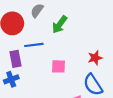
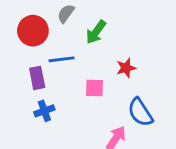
red star: (95, 58) -> (126, 68), moved
blue cross: (11, 79) -> (44, 111), moved

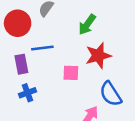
green arrow: (96, 32) -> (87, 24), moved
red star: (126, 68) -> (98, 55), size x1.5

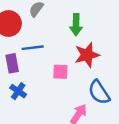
green arrow: (87, 24) -> (76, 25), turned -35
blue cross: (28, 93) -> (18, 91), turned -35

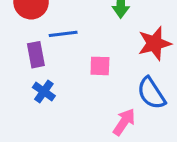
red star: (87, 55) -> (154, 43), moved

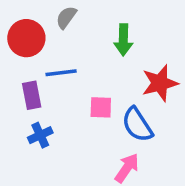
blue cross: (44, 92) -> (40, 135), turned 30
blue semicircle: (151, 93) -> (137, 125), moved

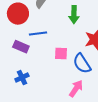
purple rectangle: (32, 95) -> (21, 47), turned -56
blue cross: (40, 135) -> (22, 78), moved

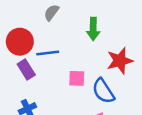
red circle: (18, 14) -> (20, 42), moved
purple rectangle: (21, 47) -> (26, 70), turned 35

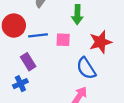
purple rectangle: (26, 70) -> (28, 62), moved
pink square: (77, 78) -> (63, 40), moved

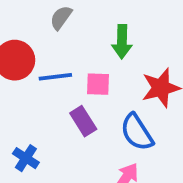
purple rectangle: (28, 62) -> (83, 121), moved
blue cross: (20, 84) -> (26, 158), turned -32

